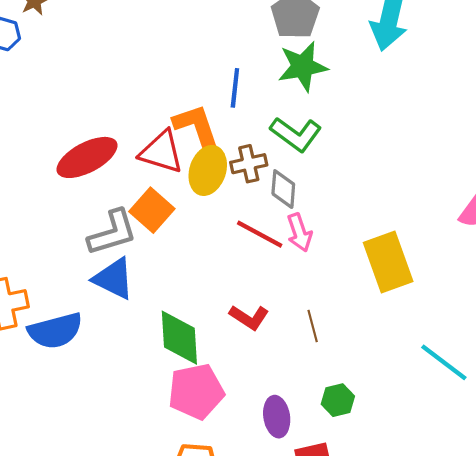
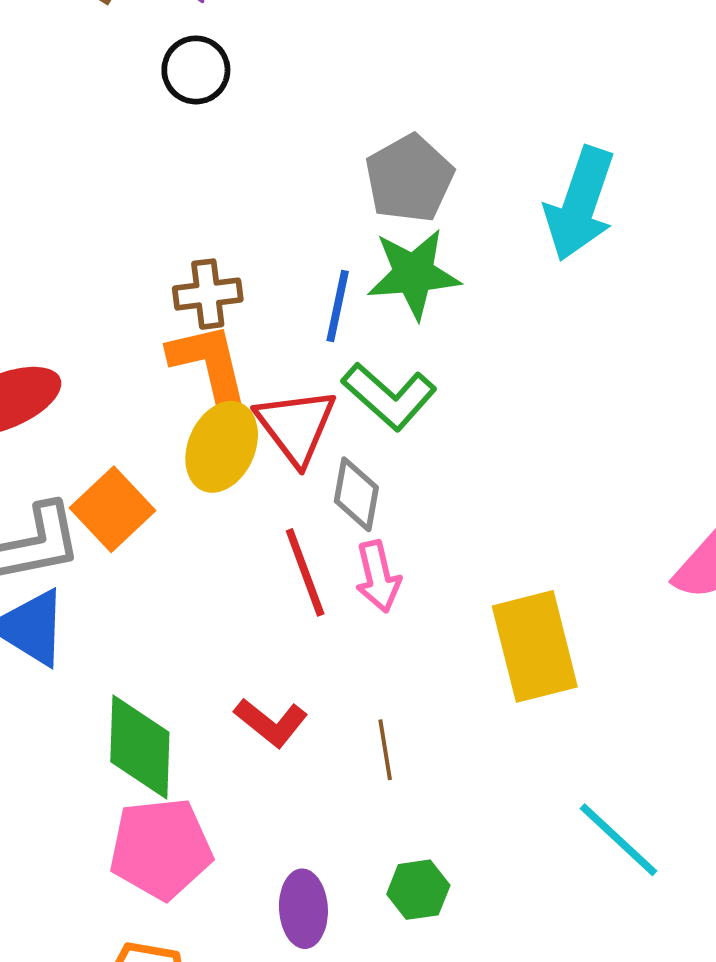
blue line: (235, 88) -> (338, 306), moved
red triangle: (161, 152) -> (296, 426), moved, turned 30
brown cross: (249, 164) -> (208, 294), moved
red line: (260, 234) -> (305, 572), turned 36

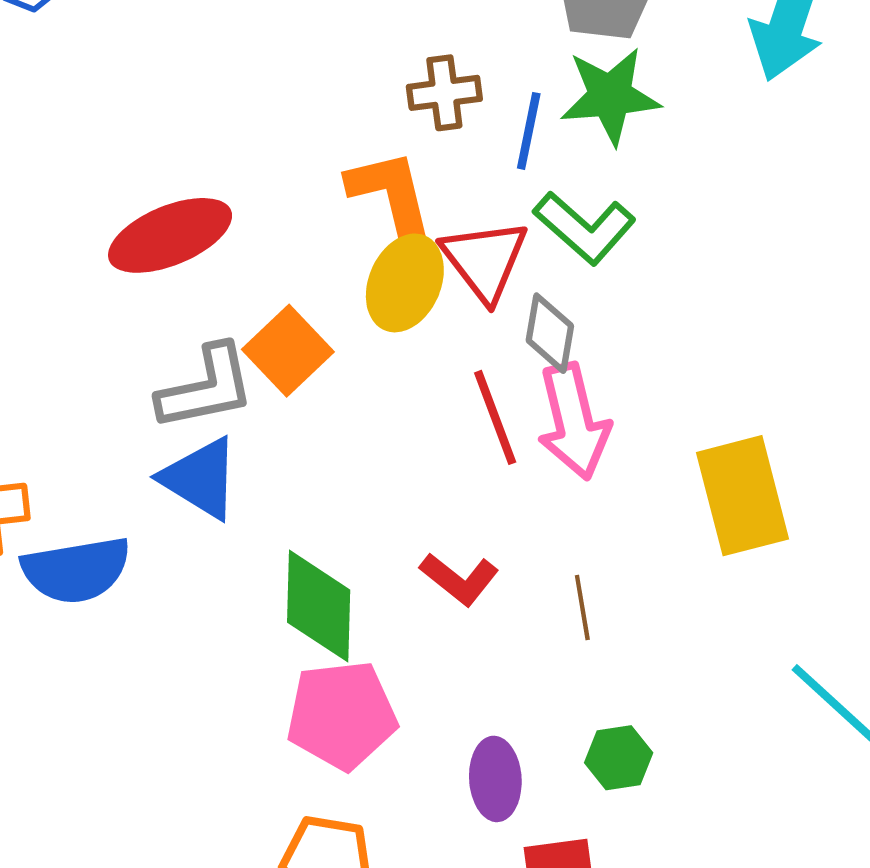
brown cross: (208, 294) -> (444, 93), moved
pink arrow: (378, 577) -> (574, 421), size x1.5

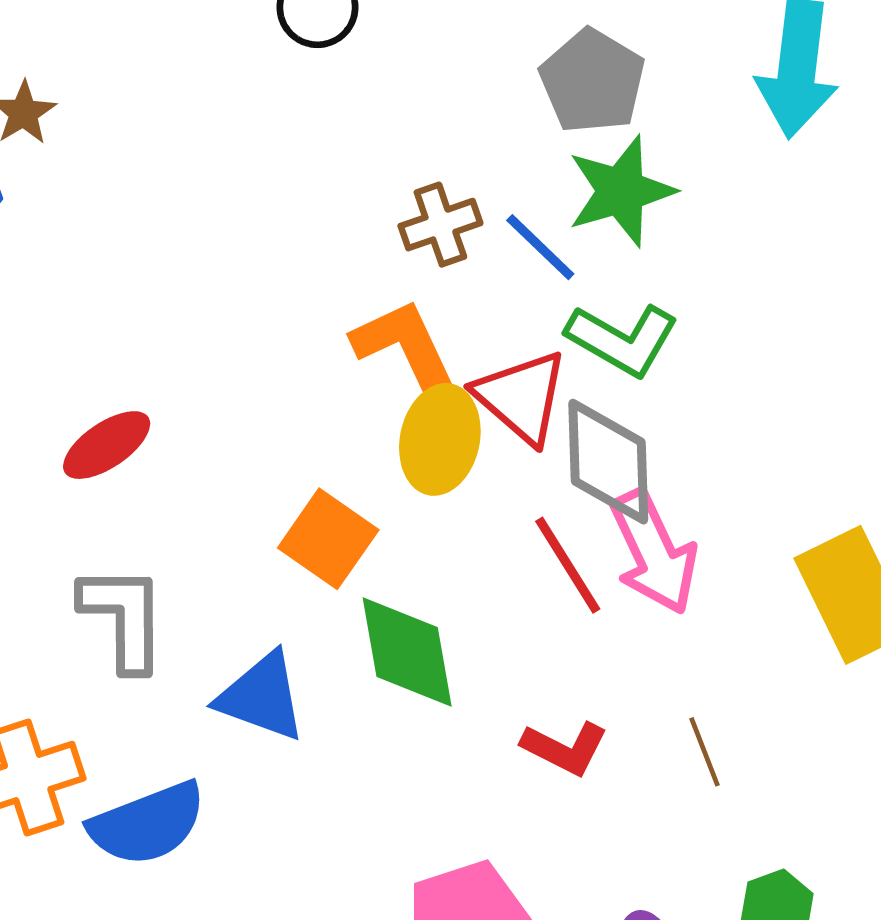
blue line: (529, 131) -> (540, 247), turned -46
red ellipse: (170, 235) -> (107, 445), moved, size x0.7
gray diamond: (550, 333) -> (608, 462), size x1.5
gray L-shape: (206, 388) -> (124, 618), moved, turned -67
green diamond: (319, 606) -> (407, 652), moved

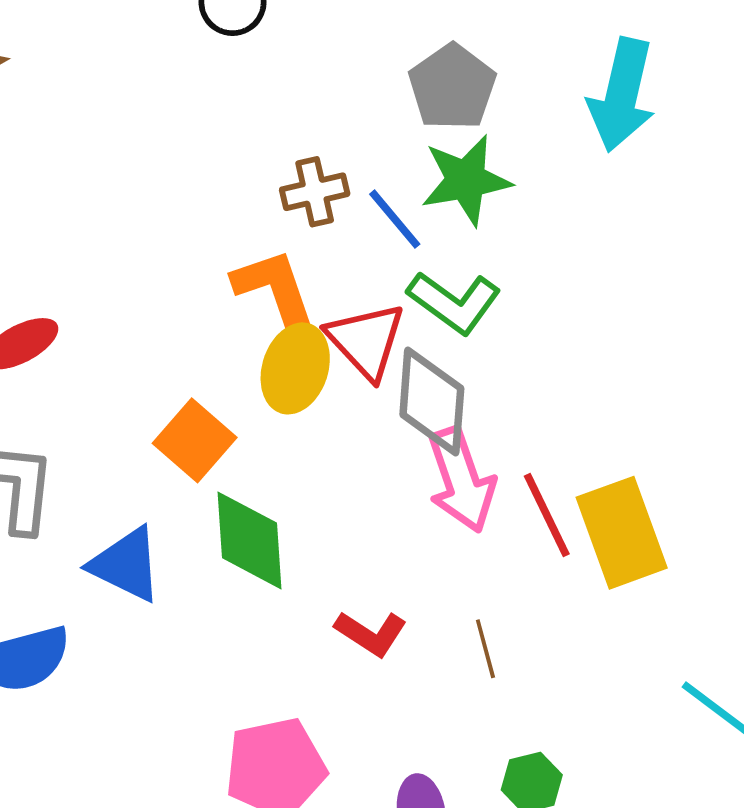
red line: (568, 565) -> (547, 515), moved

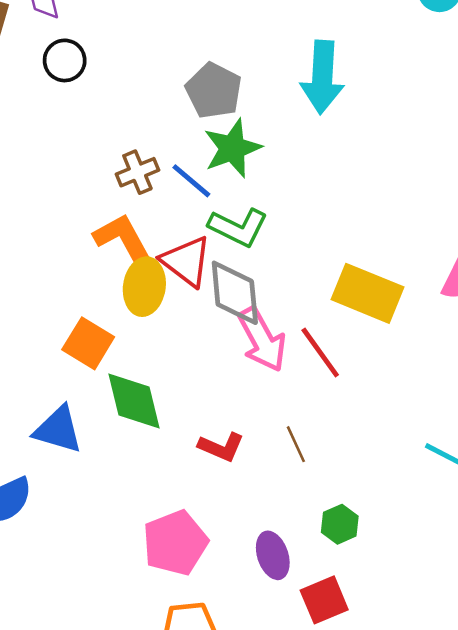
yellow rectangle: (622, 533) -> (367, 293), moved, turned -38

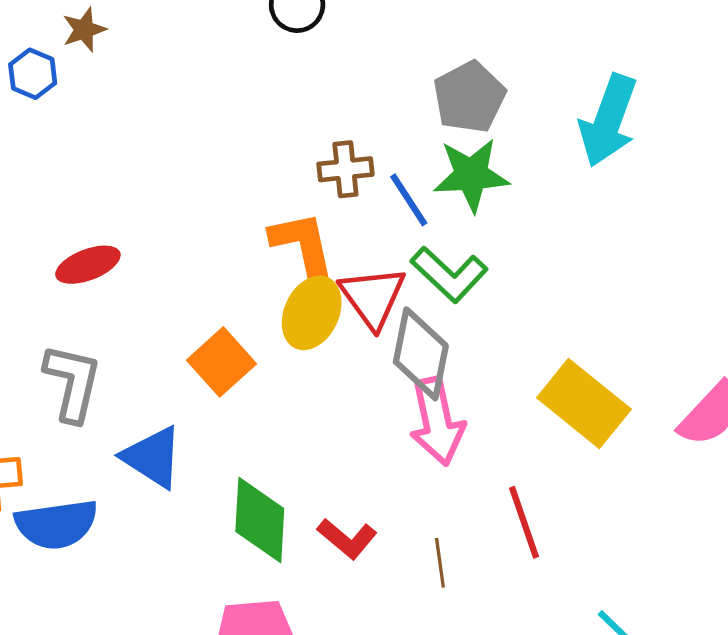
red line: (320, 352) -> (524, 522), moved
green diamond: (134, 401) -> (260, 520), moved

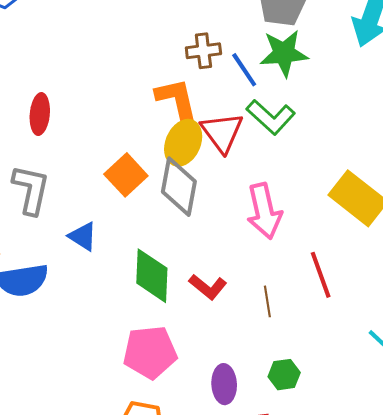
red ellipse: (88, 265) -> (40, 114), turned -63
gray diamond: (421, 354) -> (179, 187), moved
blue triangle: (153, 457) -> (83, 236), size x0.7

